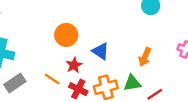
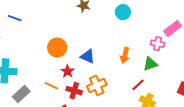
green triangle: (132, 83) -> (150, 64), moved

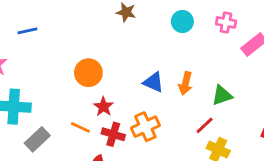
blue line: (15, 18) -> (27, 31), turned -32
pink cross: (158, 44) -> (226, 22), moved
blue triangle: (88, 56) -> (153, 82), moved

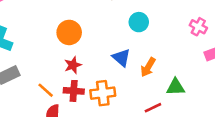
cyan circle: (182, 21) -> (139, 22), moved
orange line: (80, 127) -> (46, 90), moved
red cross: (113, 134) -> (74, 91), turned -30

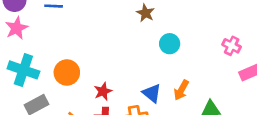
orange circle: (69, 32) -> (67, 72), moved
blue triangle: (121, 58) -> (152, 93), moved

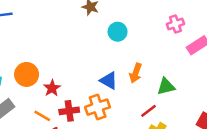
pink cross: (232, 46) -> (175, 24), turned -35
red star: (103, 91) -> (52, 88), moved

